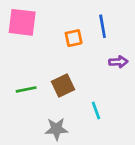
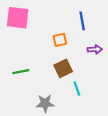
orange square: (74, 38) -> (60, 40), moved
brown square: (63, 86) -> (63, 68), moved

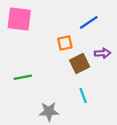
blue line: (82, 21) -> (89, 22), turned 66
brown square: (63, 68) -> (80, 63), moved

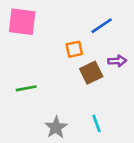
cyan line: (83, 95) -> (96, 123), moved
gray star: (49, 111) -> (56, 127), turned -30

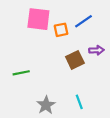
pink square: (22, 22) -> (38, 19), moved
orange square: (74, 49) -> (61, 30), moved

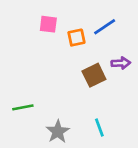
pink square: (38, 19) -> (48, 24), size x0.6
green line: (21, 73) -> (23, 107), moved

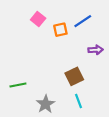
pink square: (48, 24) -> (38, 19), turned 32
brown square: (94, 75) -> (74, 76), moved

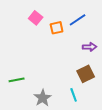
brown square: (74, 76) -> (86, 74), moved

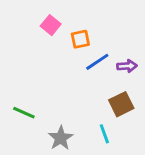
blue line: (78, 20) -> (97, 62), moved
green line: (17, 80) -> (24, 113), turned 35

